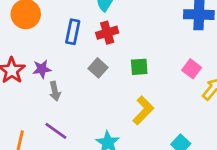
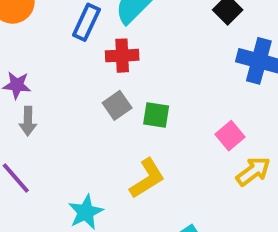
blue rectangle: (73, 32) -> (86, 22), moved
gray square: (98, 68) -> (117, 105), moved

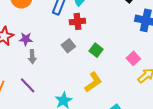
gray square: (117, 105) -> (68, 46), moved
green square: (156, 115) -> (96, 50), turned 32

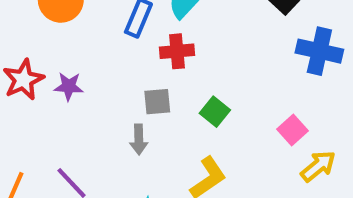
gray square: (68, 46) -> (157, 102), turned 32
gray arrow: (32, 57) -> (139, 140), moved

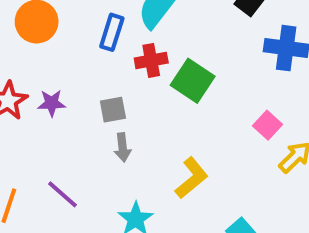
gray square: (157, 102) -> (113, 110), moved
green square: (215, 112) -> (193, 81), moved, size x1.5

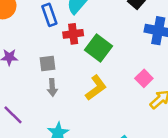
blue rectangle: (112, 32) -> (49, 15), turned -40
yellow L-shape: (192, 178) -> (96, 88), moved

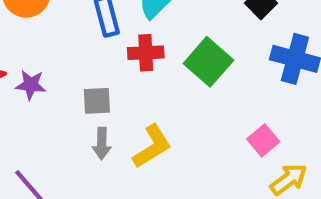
green square: (98, 48) -> (208, 62), moved
yellow L-shape: (96, 88) -> (152, 146), moved

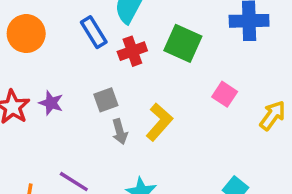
purple star: (31, 85) -> (51, 103), turned 30
pink square: (263, 140) -> (225, 94), moved

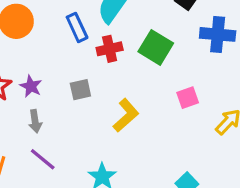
pink square: (225, 94) -> (188, 98), turned 30
gray arrow: (120, 132) -> (35, 121), moved

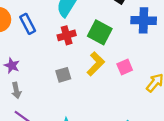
blue rectangle: (77, 27) -> (28, 24), moved
gray square: (80, 90) -> (63, 75), moved
yellow L-shape: (126, 115) -> (96, 64), moved

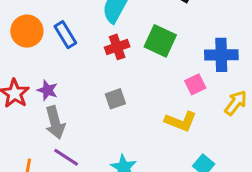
blue cross: (144, 20) -> (221, 55), moved
yellow L-shape: (96, 64) -> (181, 121), moved, turned 70
gray arrow: (16, 90) -> (55, 123), size x1.5

